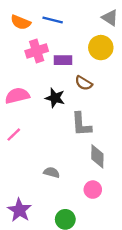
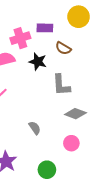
pink cross: (37, 51) -> (20, 38), moved
gray diamond: (97, 156) -> (75, 114), turned -70
gray semicircle: (52, 172) -> (35, 128), turned 40

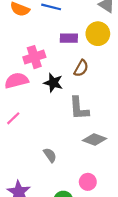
purple rectangle: (45, 28) -> (69, 38), moved
brown semicircle: (63, 48) -> (81, 68), turned -91
pink circle: (71, 143) -> (88, 182), moved

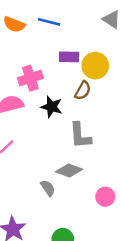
yellow circle: (98, 34) -> (95, 66), moved
gray diamond: (94, 140) -> (69, 170), moved
pink circle: (88, 182) -> (105, 197), moved

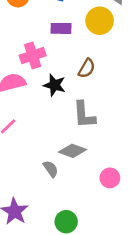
purple rectangle: (69, 57) -> (61, 28), moved
yellow circle: (95, 66) -> (100, 21), moved

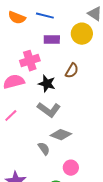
gray L-shape: (84, 115) -> (49, 110), moved, turned -50
pink circle: (110, 178) -> (71, 168), moved

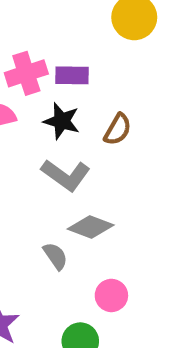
purple rectangle: (52, 40) -> (72, 75), moved
brown semicircle: (72, 71) -> (118, 129), moved

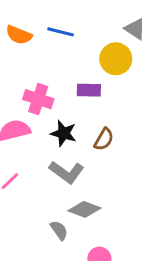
pink cross: (26, 73) -> (38, 99), turned 36
purple rectangle: (72, 75) -> (89, 90), moved

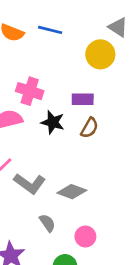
purple rectangle: (89, 90) -> (83, 99), moved
gray L-shape: (67, 172) -> (30, 183), moved
gray semicircle: (59, 230) -> (47, 223), moved

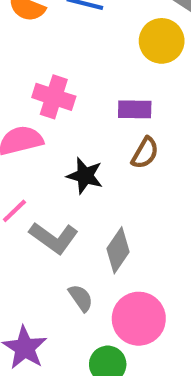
black star: (53, 122) -> (85, 176), moved
gray diamond: (72, 192) -> (118, 250), turned -76
pink circle: (85, 237) -> (139, 319), size x1.6

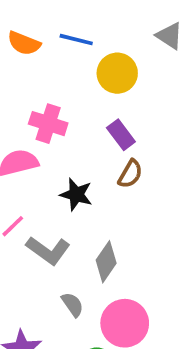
yellow circle: (162, 41) -> (117, 73), moved
purple rectangle: (135, 109) -> (121, 135), turned 52

